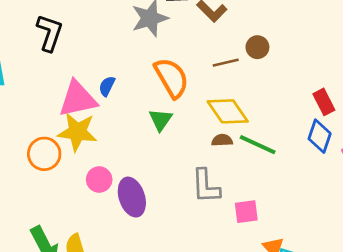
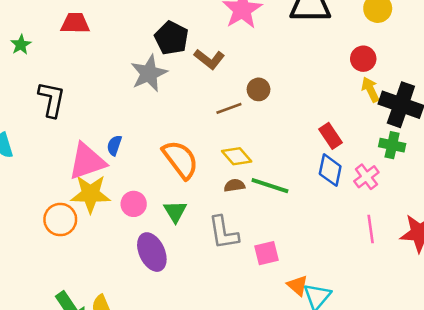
orange semicircle: (171, 78) -> (180, 160), moved
yellow diamond: (228, 111) -> (237, 156), size x0.7
green triangle: (160, 120) -> (175, 211), moved
pink circle: (99, 180) -> (134, 204), moved

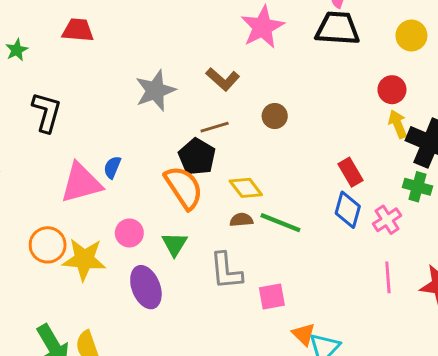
black pentagon: (171, 38) -> (197, 157), moved
brown line: (229, 108) -> (215, 127), moved
yellow star: (90, 194) -> (84, 259), moved

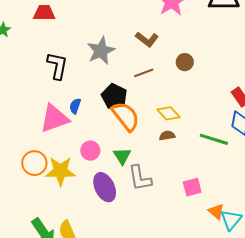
black L-shape: (47, 112) -> (57, 66), moved
black pentagon: (197, 157) -> (114, 96), moved
green line: (280, 223) -> (214, 139), moved
gray L-shape: (226, 271) -> (140, 178), moved

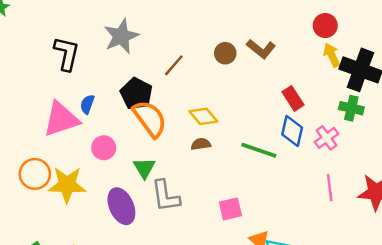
brown L-shape: (147, 39) -> (261, 49), moved
brown line: (144, 73) -> (174, 65), turned -30
pink circle: (90, 151) -> (104, 148), moved

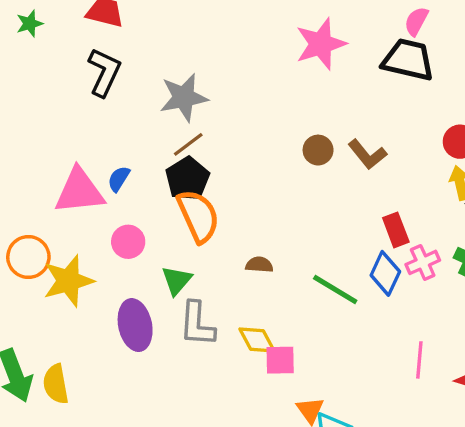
black L-shape: (67, 54) -> (104, 72), moved
brown line: (174, 65) -> (188, 144), moved
yellow diamond: (203, 116) -> (257, 340), moved
pink cross: (327, 138) -> (423, 262), moved
yellow star: (67, 185) -> (68, 281), turned -30

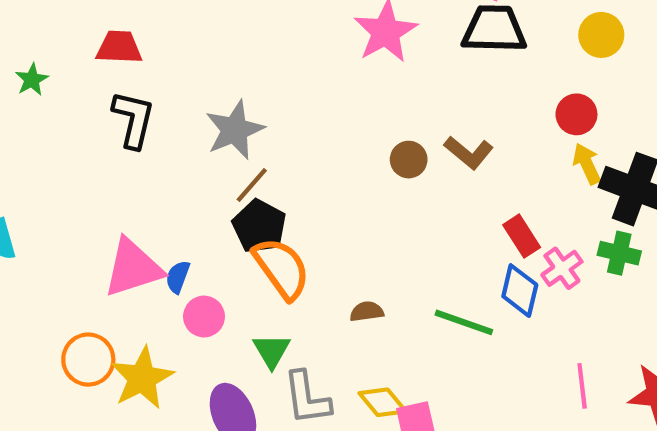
blue semicircle: (119, 179) -> (178, 277), moved

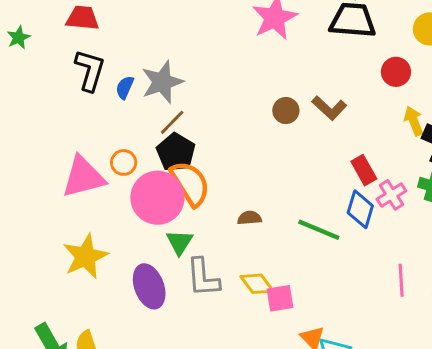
red circle: (576, 114) -> (396, 72), moved
blue semicircle: (178, 277) -> (125, 87), moved
pink circle: (204, 317) -> (157, 198), moved, size x1.8
orange circle: (88, 360) -> (124, 162), moved, size x0.7

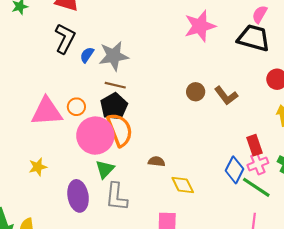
brown line: (172, 122) -> (115, 85), turned 48
red rectangle: (364, 170) -> (254, 145), moved
green line: (319, 230) -> (256, 187), moved
yellow star: (85, 256) -> (38, 167), size x0.6
yellow diamond: (257, 284) -> (183, 185), moved

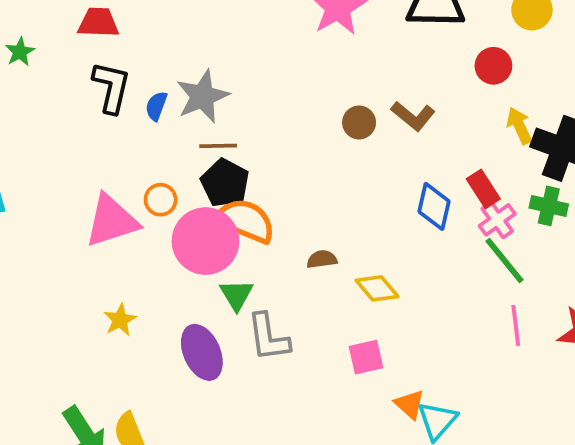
orange semicircle: (120, 130) -> (245, 221), turned -32
blue diamond: (234, 170) -> (434, 206), moved
green line: (256, 187) -> (505, 261), turned 32

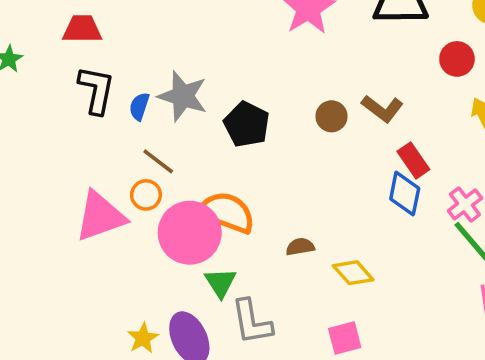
gray star: (203, 96) -> (183, 96), turned -30
brown line: (218, 146) -> (158, 161), moved, turned 40
black pentagon: (225, 183) -> (247, 124), moved
red rectangle: (483, 189) -> (413, 160), moved
yellow star: (120, 320) -> (143, 338), moved

